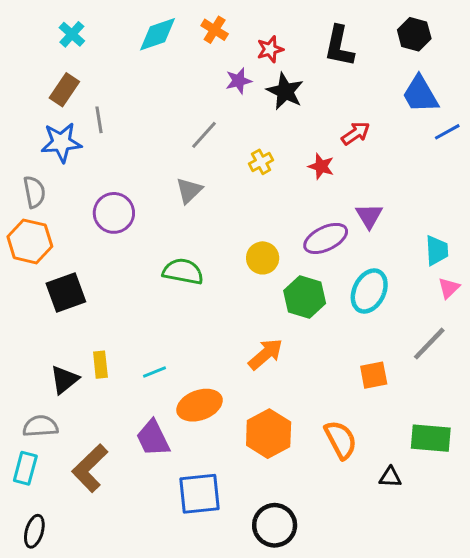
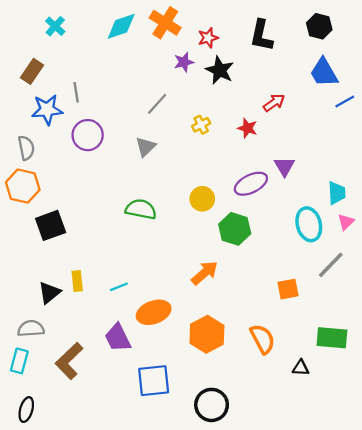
orange cross: (215, 30) -> (165, 23), size x1.5
brown rectangle: (64, 90) -> (32, 71), moved
purple circle: (114, 213) -> (88, 135), moved
cyan ellipse: (369, 291) -> (309, 224), moved, turned -40

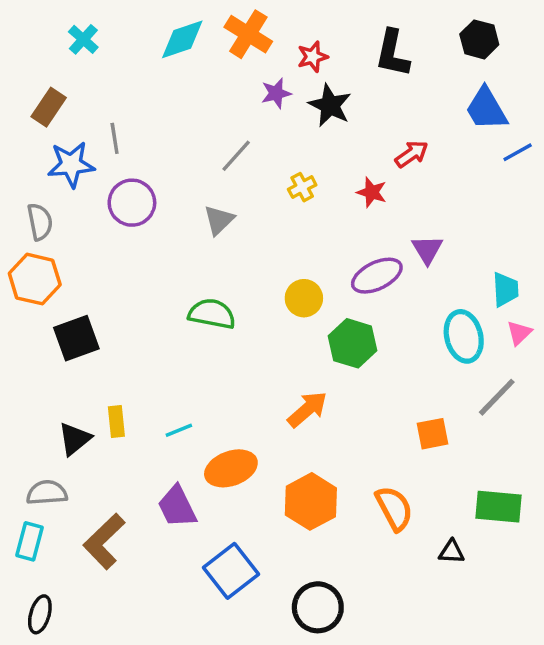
blue square: (154, 381) -> (231, 571), turned -32

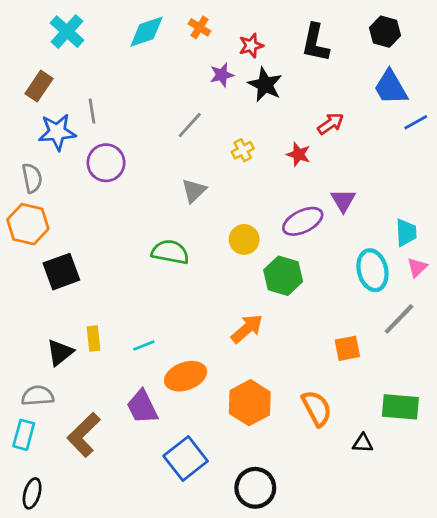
orange cross: (248, 34) -> (199, 27), size x0.6
cyan cross: (83, 39) -> (67, 32), size x1.4
gray triangle: (219, 220) -> (194, 191), moved

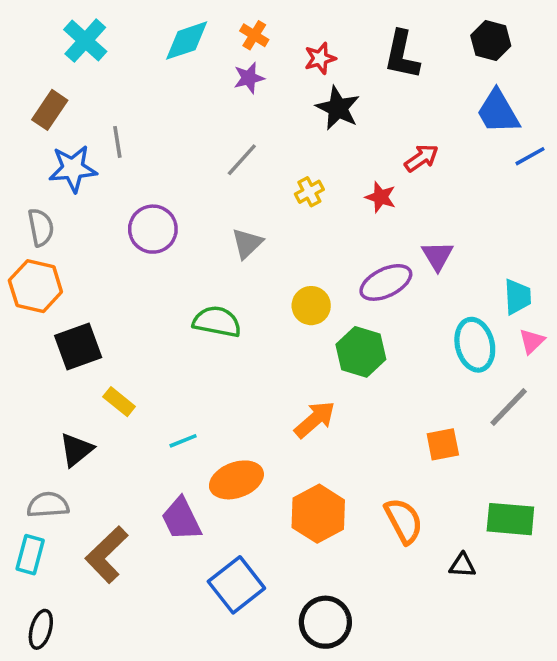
purple star: (222, 75) -> (249, 78), moved
purple circle: (106, 163) -> (153, 229), moved
yellow rectangle: (93, 339) -> (119, 402), moved, turned -45

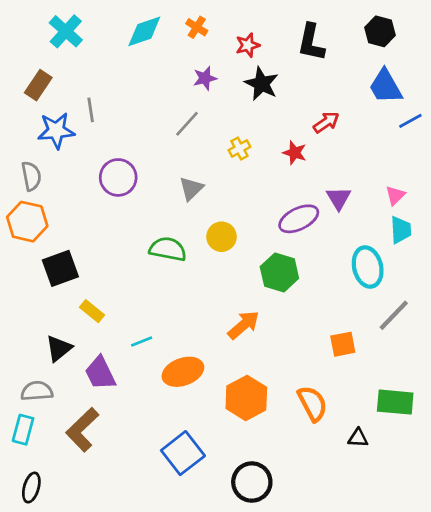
purple star: (249, 78) -> (205, 78), moved
yellow circle: (311, 306) -> (222, 237), moved
pink triangle: (532, 341) -> (395, 195), moved
purple trapezoid: (181, 519) -> (100, 373), moved

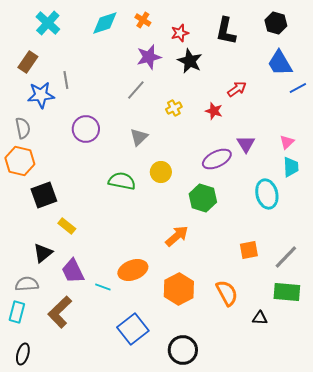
purple star: (205, 78) -> (149, 57), size x1.4
gray line: (394, 315) -> (286, 257), moved
cyan line: (142, 341) -> (103, 287), moved, turned 42

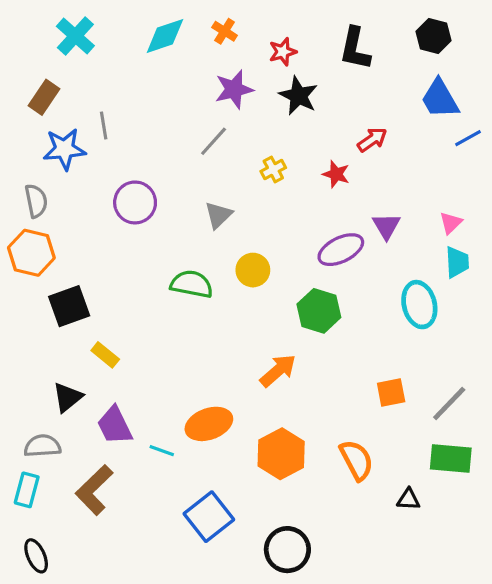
black ellipse: (23, 354) -> (36, 556), turned -40

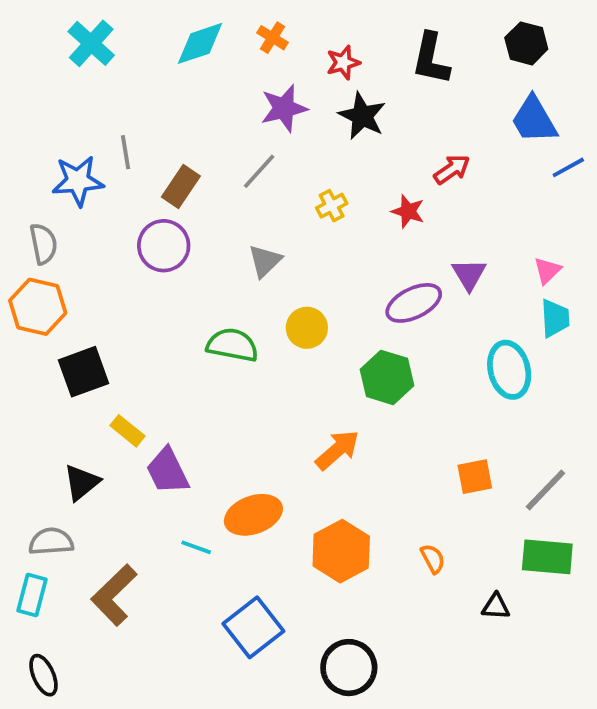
brown rectangle: (44, 97) -> (181, 187), moved
purple trapezoid: (115, 426) -> (168, 471), moved
orange semicircle: (357, 460) -> (433, 559), size x0.6

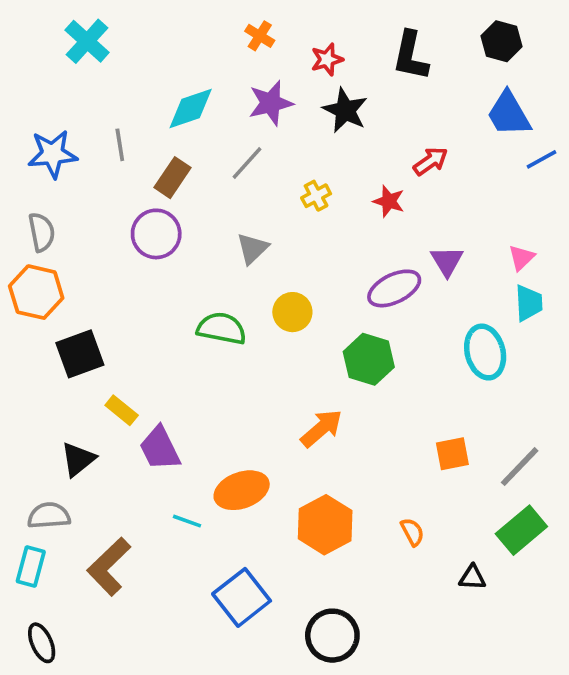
cyan diamond: (200, 43) -> (191, 108), moved
blue star: (78, 181) -> (53, 154), moved
green rectangle: (547, 557) -> (521, 530), turned -45

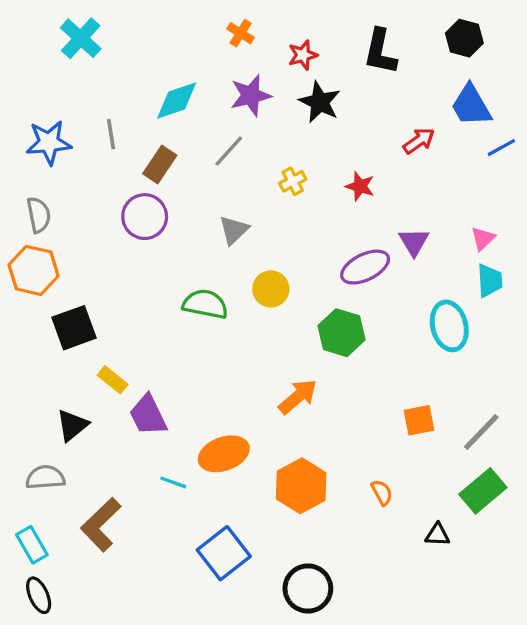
red arrow: (431, 161) -> (419, 141), moved
cyan rectangle: (31, 567) -> (32, 545), moved, turned -45

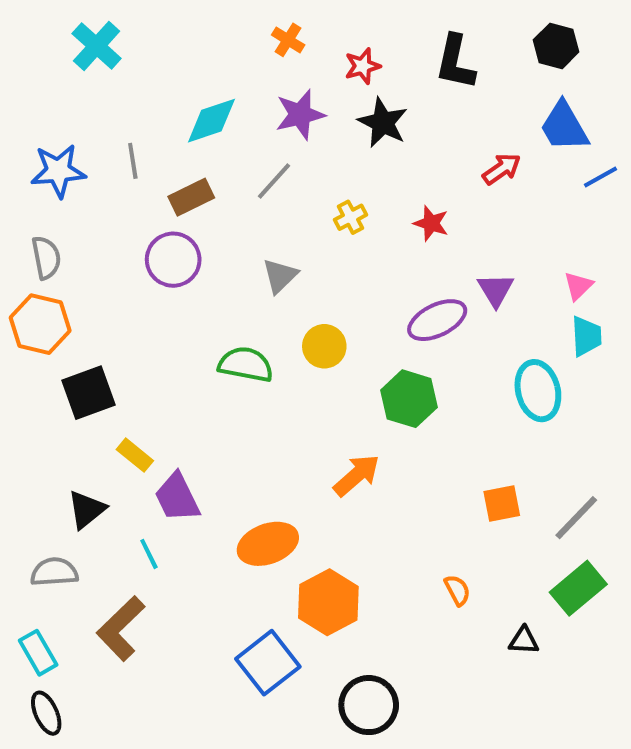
brown rectangle: (160, 164) -> (191, 197), turned 30
cyan line: (173, 482) -> (149, 554), moved, turned 44
orange hexagon: (301, 486) -> (328, 602), moved

